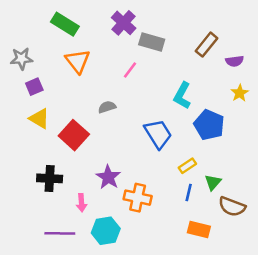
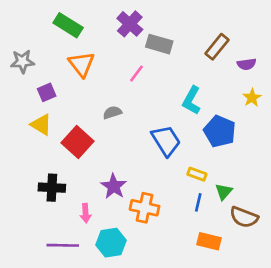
purple square: (34, 87) -> (47, 92), moved
yellow rectangle: (187, 166) -> (197, 174), turned 54

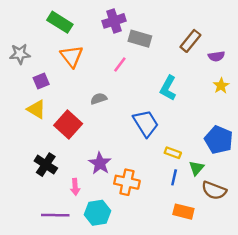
purple cross: (130, 24) -> (114, 21), turned 30
blue pentagon: (220, 131) -> (219, 140), moved
black cross: (52, 188) -> (46, 165), turned 30

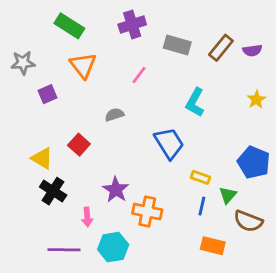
gray rectangle: (140, 39) -> (177, 45), moved
purple semicircle: (216, 56) -> (252, 50), moved
yellow triangle: (36, 109) -> (42, 158), moved
red square: (68, 125) -> (79, 145), size x0.7

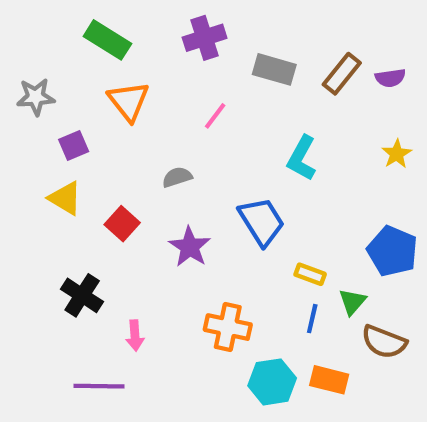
yellow triangle: (42, 158) -> (65, 198), moved
purple star: (116, 190) -> (190, 247), moved
cyan hexagon: (113, 247) -> (272, 382), moved

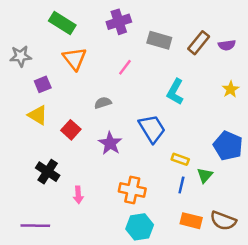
brown semicircle: (384, 342) -> (223, 221), moved
cyan hexagon: (272, 382) -> (140, 227), moved
purple line: (99, 386) -> (35, 226), moved

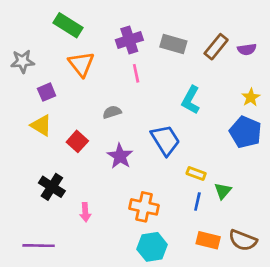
purple cross: (119, 22) -> (129, 40), moved
pink line: (125, 67) -> (136, 73), turned -49
blue pentagon: (228, 146) -> (245, 132), moved

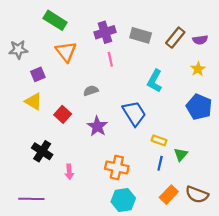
yellow star: (251, 97) -> (198, 69), moved
orange rectangle: (208, 240) -> (169, 195), turned -60

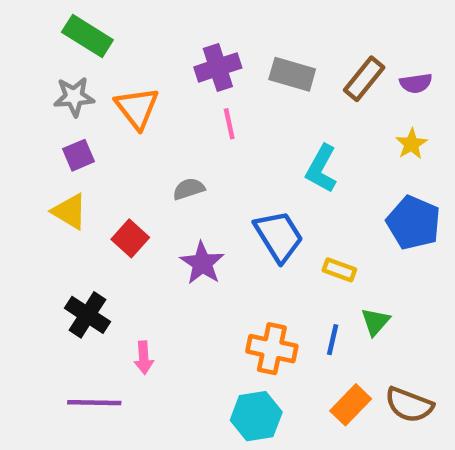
green rectangle: (55, 20) -> (87, 36), moved
gray star: (18, 50) -> (74, 97), moved
yellow rectangle: (159, 140) -> (339, 270), moved
orange cross: (117, 167) -> (272, 349), moved
purple line: (31, 199) -> (94, 403), moved

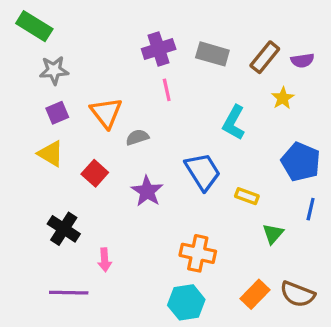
green rectangle: (87, 36) -> (34, 26), moved
orange triangle: (137, 108) -> (106, 113), moved
yellow star: (411, 144) -> (283, 98), moved
blue line: (333, 340) -> (311, 209), moved

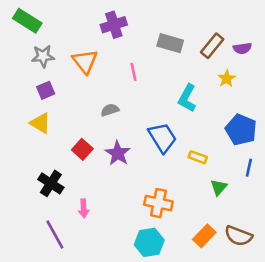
purple cross: (159, 49) -> (114, 25), moved
orange triangle: (106, 113) -> (85, 61), moved
red square: (95, 173) -> (82, 149), moved
purple line: (69, 293) -> (55, 235), turned 60

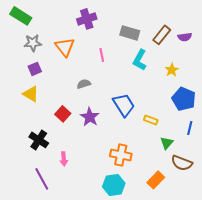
yellow star: (227, 78) -> (172, 70), moved
cyan L-shape: (187, 98) -> (140, 60), moved
brown semicircle: (238, 236) -> (182, 163), moved

